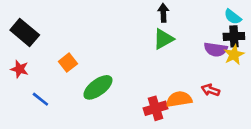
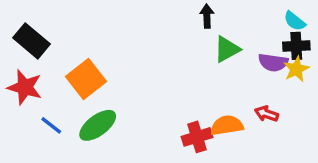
green triangle: (163, 39) -> (227, 49), moved
orange square: (68, 63) -> (86, 79), size x1.6
red star: (20, 69) -> (25, 87), size x1.5
green ellipse: (98, 87) -> (98, 125), moved

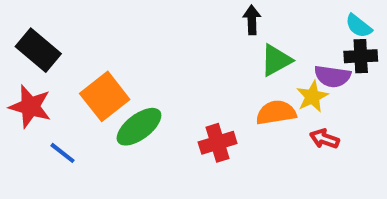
yellow star: (296, 69) -> (312, 96), moved
green ellipse: (98, 125) -> (139, 127), moved
orange semicircle: (227, 125) -> (276, 113), moved
red cross: (197, 137) -> (218, 143), moved

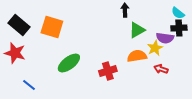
orange square: (105, 96) -> (52, 27), moved, turned -35
blue line: (62, 153) -> (29, 85), moved

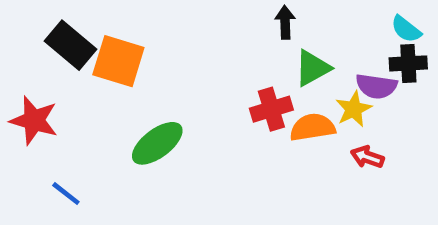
black rectangle: (19, 25) -> (71, 45), moved
red cross: (108, 71) -> (271, 109), moved

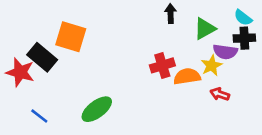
black rectangle: (71, 45) -> (42, 57), moved
green triangle: (312, 68) -> (205, 29), moved
green ellipse: (157, 143) -> (97, 109), moved

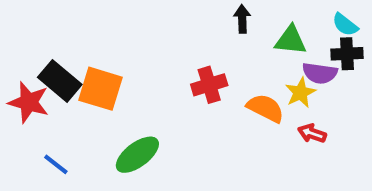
green triangle: (205, 29) -> (291, 40), turned 35
orange square: (71, 37) -> (101, 89), moved
red cross: (162, 65) -> (209, 85), moved
orange semicircle: (187, 76) -> (265, 108), turned 36

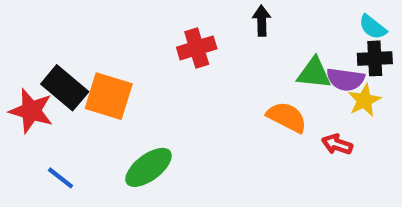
green triangle: (291, 40) -> (314, 73), moved
red cross: (209, 85) -> (197, 48), moved
yellow star: (300, 93) -> (364, 100), moved

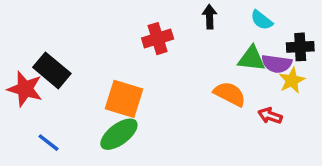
cyan semicircle: (373, 27) -> (262, 20), moved
orange square: (109, 96) -> (124, 99), moved

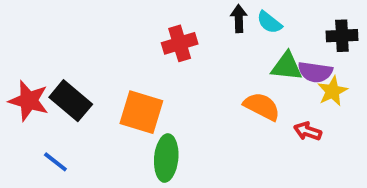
cyan semicircle: (262, 20) -> (269, 22), moved
black cross: (300, 47) -> (342, 36), moved
black rectangle: (52, 70) -> (71, 101), moved
green ellipse: (119, 134) -> (166, 158), moved, turned -48

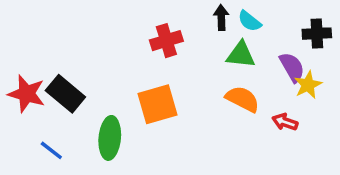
green triangle: (287, 66) -> (241, 55), moved
purple semicircle: (315, 72) -> (292, 67), turned -128
orange square: (141, 112) -> (158, 104), moved, turned -33
green ellipse: (166, 158) -> (110, 138), moved

